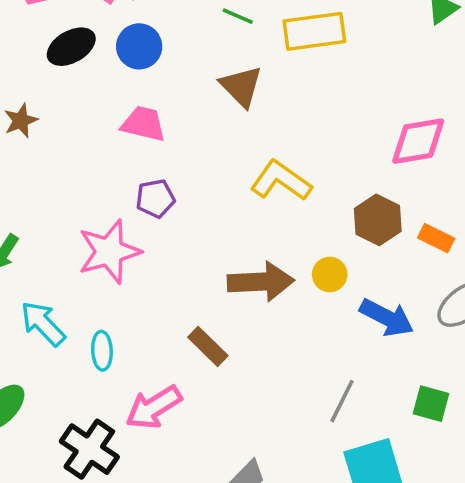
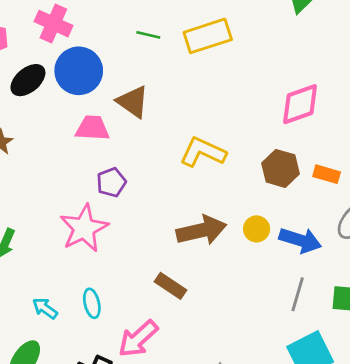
blue circle: (139, 46) -> (79, 71), size x1.4
brown triangle: (241, 86) -> (133, 102), moved
yellow circle: (330, 274) -> (257, 229), moved
cyan arrow: (43, 323) -> (45, 308), moved, size x0.7
gray line: (342, 401) -> (298, 294), moved

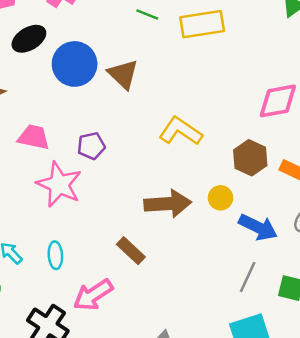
blue circle: (79, 71) -> (75, 64), moved
pink trapezoid: (92, 128) -> (34, 137), moved
pink star: (84, 228) -> (59, 184), turned -30
yellow circle: (257, 229) -> (220, 198), moved

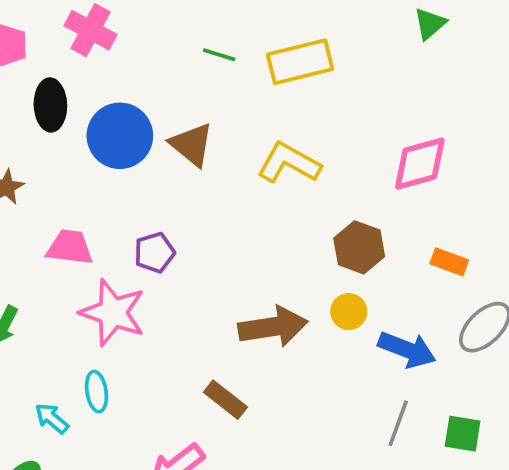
black ellipse: (29, 39) -> (50, 105), turned -56
yellow L-shape: (181, 131) -> (289, 163), moved
brown hexagon: (250, 158) -> (359, 247), moved
cyan ellipse: (55, 255) -> (97, 392), moved

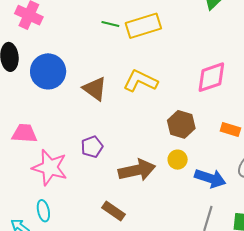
green line: (219, 55) -> (110, 24), moved
brown triangle: (192, 145) -> (95, 89), moved
purple pentagon: (154, 253) -> (92, 147), moved

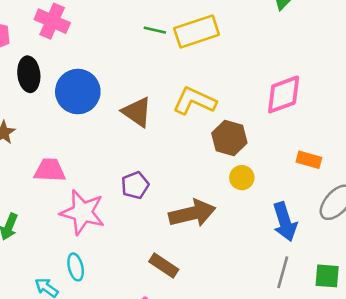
brown hexagon: (181, 124) -> (229, 138), moved
yellow circle: (178, 160) -> (242, 178), moved
blue arrow: (210, 178) -> (285, 222), turned 56

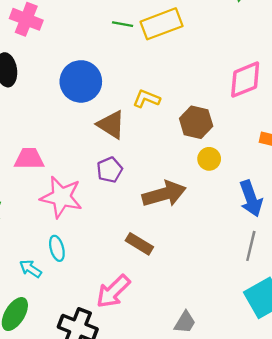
blue circle: (78, 92) -> (81, 81), moved
yellow L-shape: (194, 101) -> (146, 99), moved, size x0.7
brown triangle: (137, 112) -> (111, 125), moved

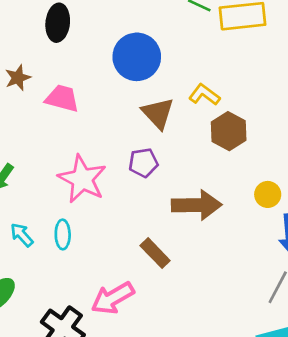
brown hexagon: (196, 122) -> (229, 131), moved
pink trapezoid: (29, 159) -> (62, 98), moved
yellow circle: (209, 159) -> (268, 194), moved
cyan arrow: (31, 269) -> (22, 235), moved

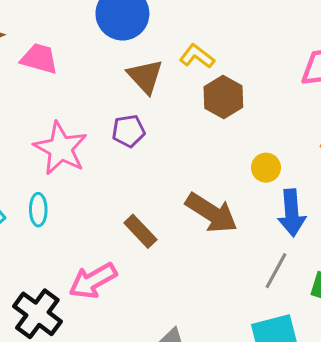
brown arrow: (197, 205) -> (212, 213), moved, turned 33

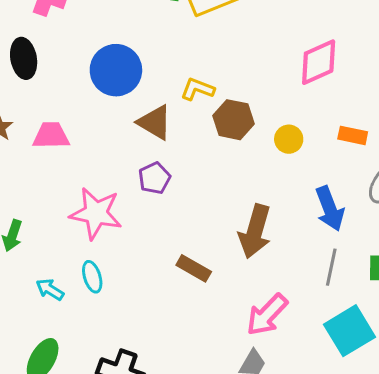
yellow circle: (266, 168) -> (289, 139), moved
brown arrow: (212, 213) -> (255, 231), turned 90
pink arrow: (93, 281) -> (267, 315), moved

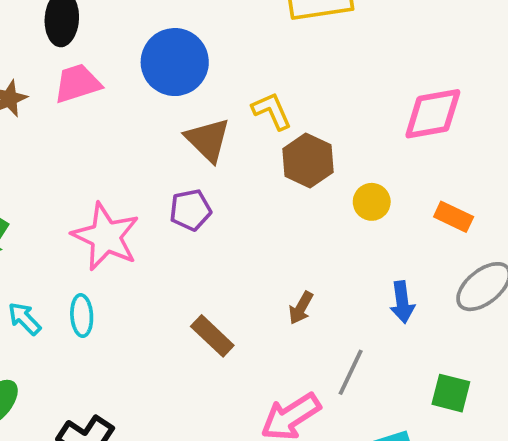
yellow L-shape: (197, 89) -> (272, 111), turned 32
pink trapezoid: (51, 135) -> (77, 83), moved, turned -30
blue arrow: (330, 209) -> (402, 302), size x0.7
brown arrow: (255, 231) -> (301, 308), size x0.5
gray line: (331, 267) -> (351, 372), moved

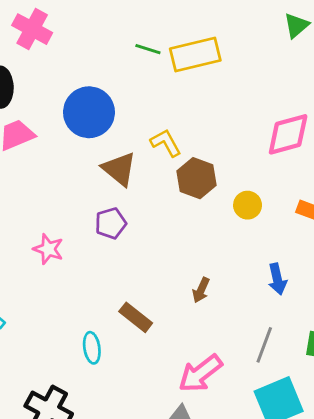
pink star: (106, 237) -> (48, 249), size x0.6
cyan ellipse: (82, 316) -> (92, 348), moved
gray line: (351, 372) -> (264, 345), moved

